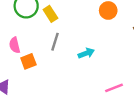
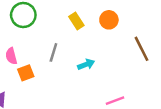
yellow rectangle: (50, 14) -> (76, 21), moved

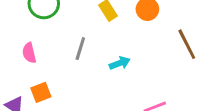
orange square: (26, 73) -> (41, 92), moved

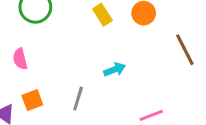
gray line: (80, 49) -> (78, 99), moved

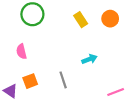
gray line: (78, 99) -> (63, 80), turned -35

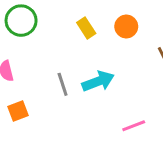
cyan arrow: (89, 59) -> (98, 81), size x1.5
gray line: (63, 80) -> (63, 84), moved

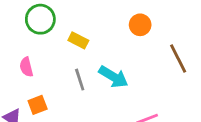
yellow rectangle: (86, 28) -> (78, 40), moved, turned -30
cyan arrow: (98, 81) -> (113, 77), turned 52

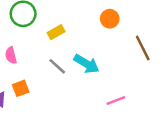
yellow rectangle: (78, 40) -> (56, 32), turned -56
gray line: (80, 80) -> (57, 66), turned -30

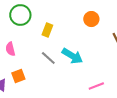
yellow rectangle: (56, 32) -> (47, 30), turned -40

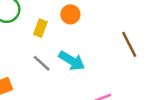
orange circle: (91, 19) -> (70, 14), moved

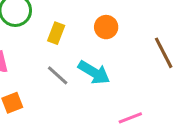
orange circle: (70, 14) -> (106, 27), moved

